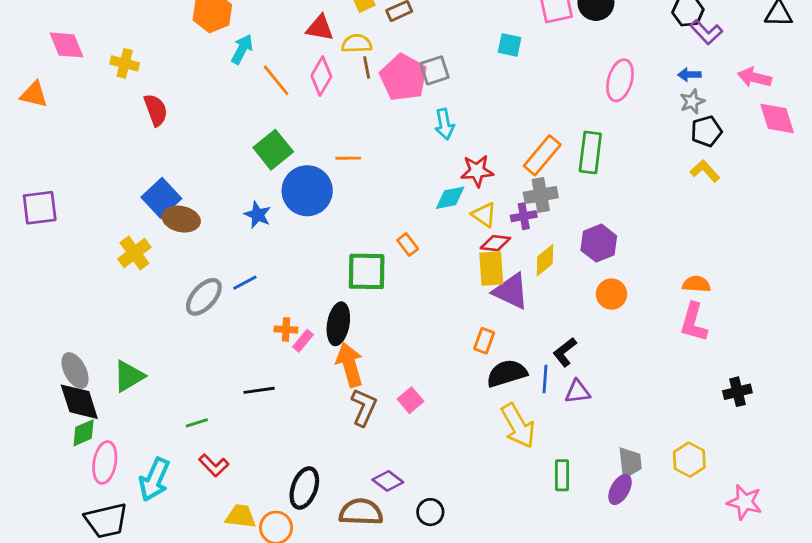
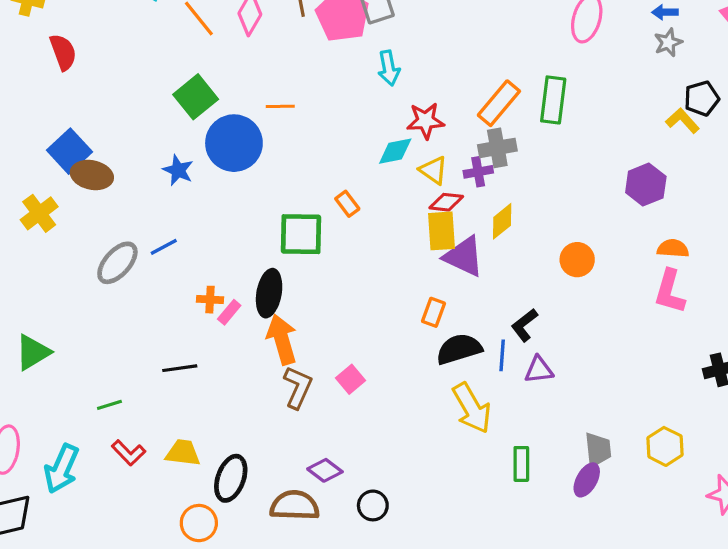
black pentagon: (706, 131) -> (702, 98), moved
purple hexagon: (599, 243) -> (646, 185), moved
yellow trapezoid: (241, 516) -> (183, 453), moved

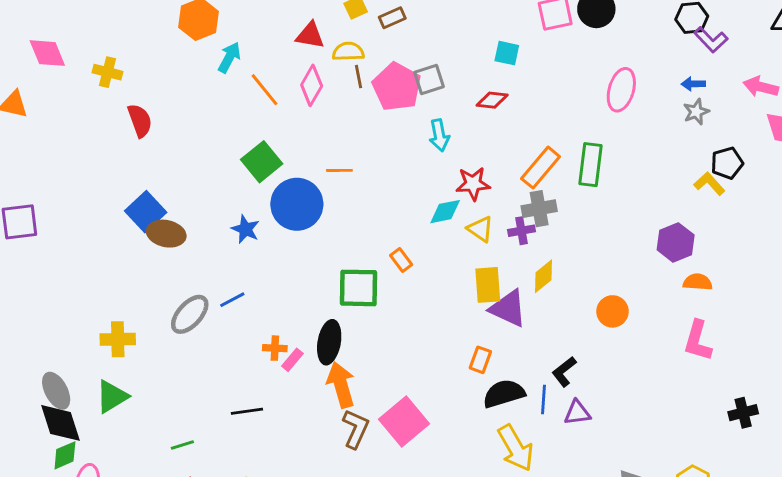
red diamond: (446, 202) -> (492, 100), moved
yellow cross: (39, 213) -> (118, 339), moved, turned 36
orange semicircle: (673, 248) -> (698, 282), moved
pink square: (350, 379) -> (404, 422), size x1.8

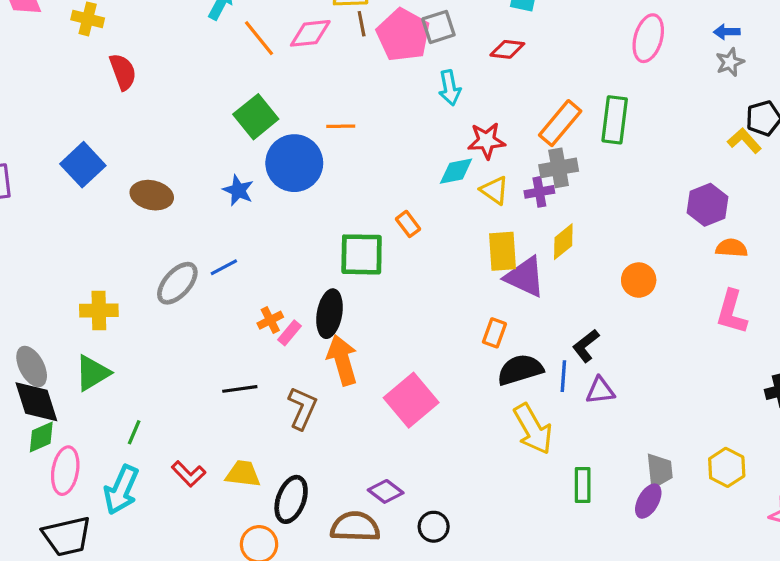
pink diamond: (312, 85) -> (310, 33), turned 54
blue square: (146, 212) -> (83, 165), moved
orange cross: (275, 348) -> (270, 320), turned -30
brown L-shape: (356, 429) -> (302, 408), moved
green line: (182, 445) -> (134, 432), moved, turned -50

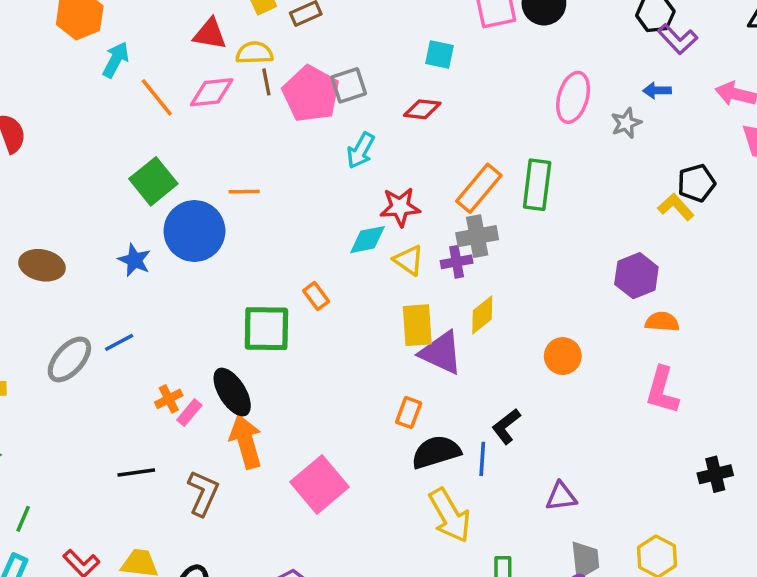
gray star: (730, 62) -> (626, 123), moved
cyan arrow: (450, 88) -> (361, 150), turned 40
black ellipse: (330, 314) -> (232, 392), turned -42
purple triangle: (600, 391) -> (561, 497), moved

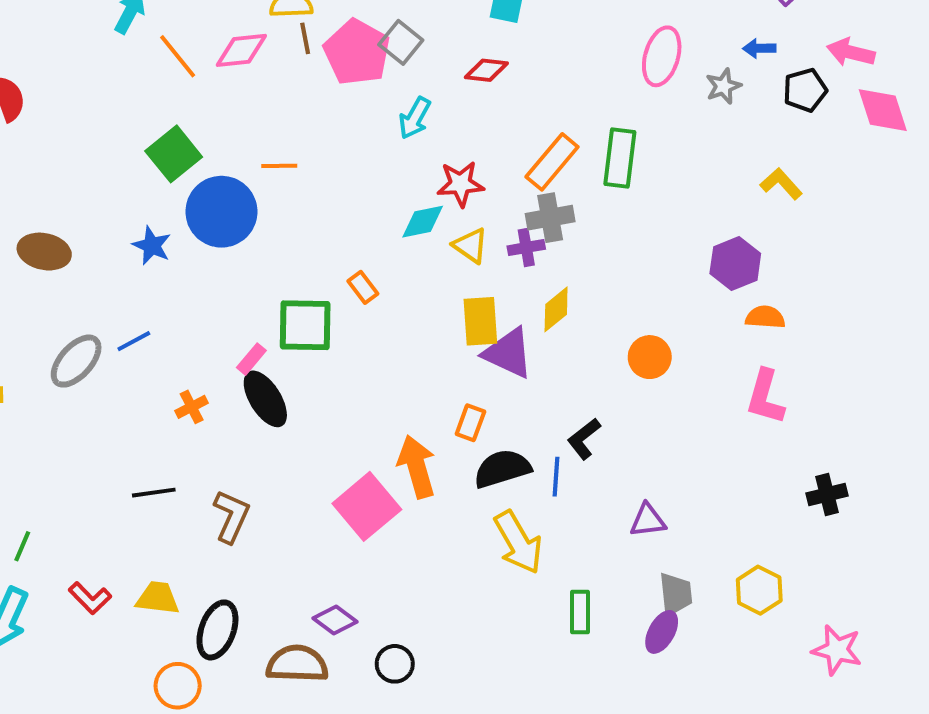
gray square: (349, 85) -> (401, 42), turned -33
black pentagon: (696, 183) -> (805, 90), moved
pink rectangle: (189, 413) -> (251, 359), moved
orange arrow: (246, 442) -> (417, 467), moved

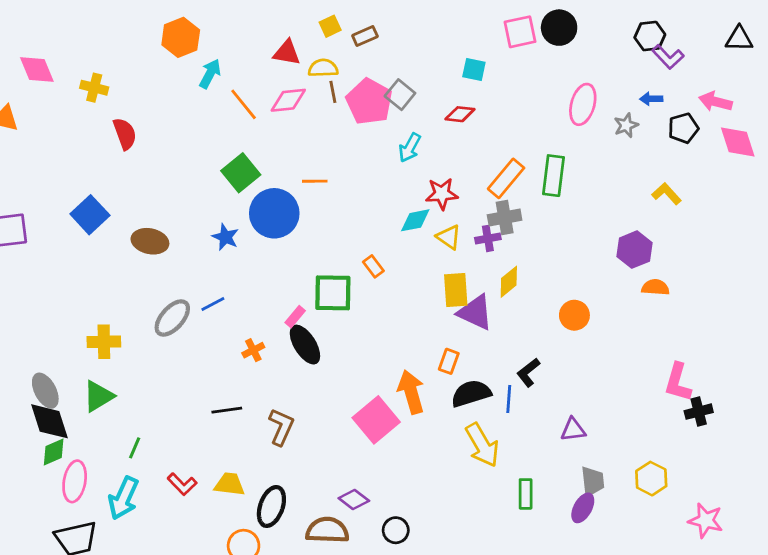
pink L-shape: (765, 397) -> (678, 382), moved

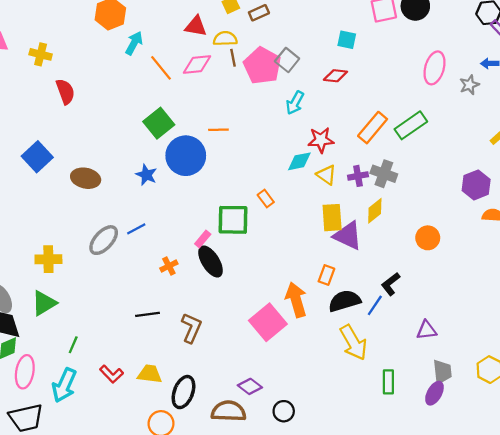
green rectangle: (553, 176) -> (411, 125), turned 48
gray cross: (505, 217) -> (384, 174), moved, turned 30
blue line: (509, 399) -> (375, 305), turned 30

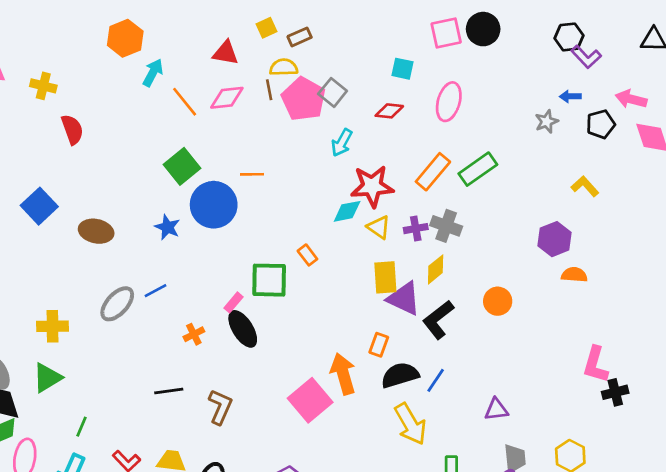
yellow semicircle: (225, 39) -> (284, 67), moved
pink ellipse: (434, 68) -> (449, 102), moved
red star: (321, 140) -> (372, 186), size x1.4
black L-shape: (391, 284) -> (438, 320), moved, size x1.4

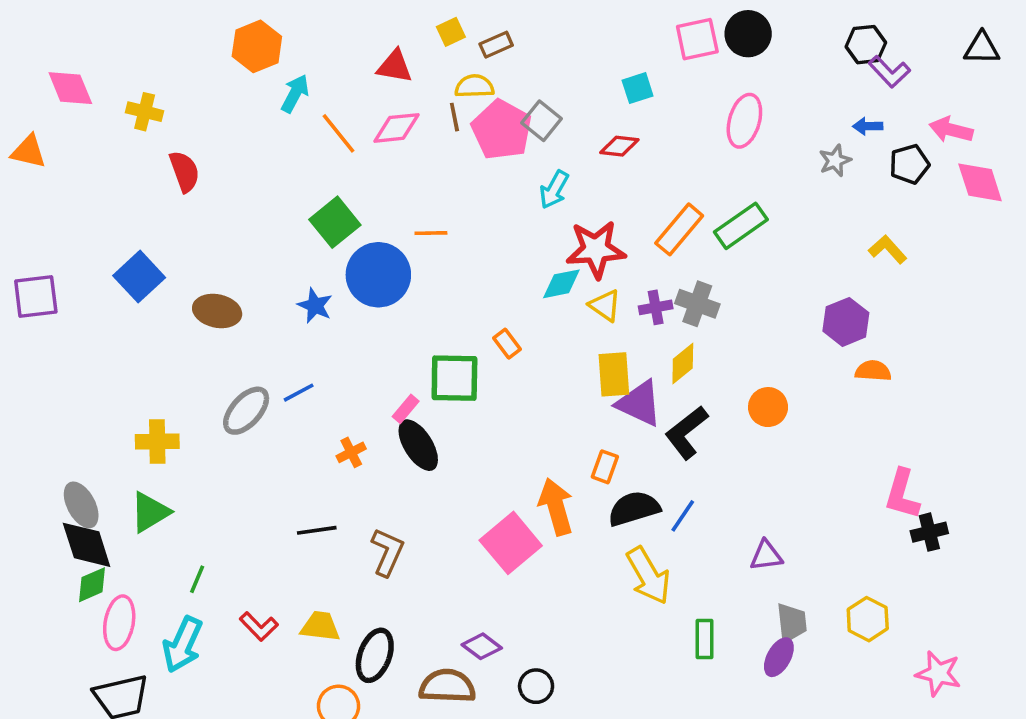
cyan square: (403, 69) -> (638, 88), turned -30
pink ellipse: (449, 102) -> (744, 121), moved

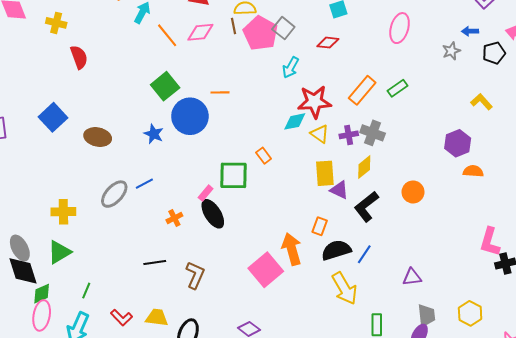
green rectangle: (741, 226) -> (397, 88), size x0.7
purple triangle: (639, 403) -> (339, 190), size x0.7
green diamond: (92, 585) -> (42, 294), moved

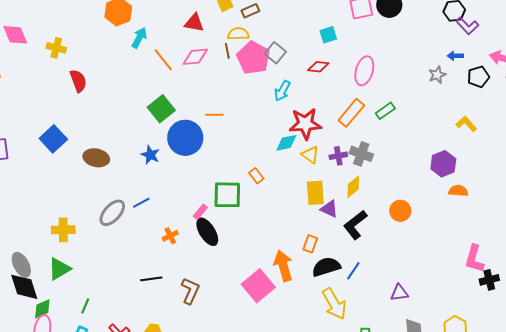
pink ellipse: (400, 28) -> (364, 71), moved

